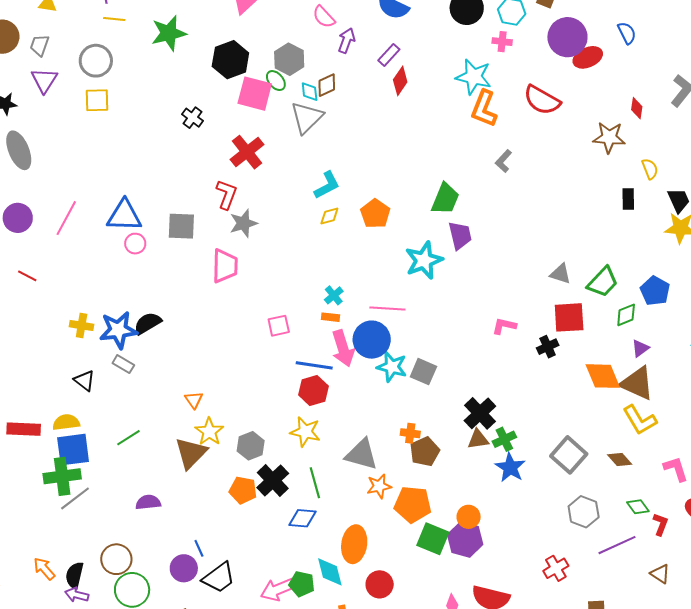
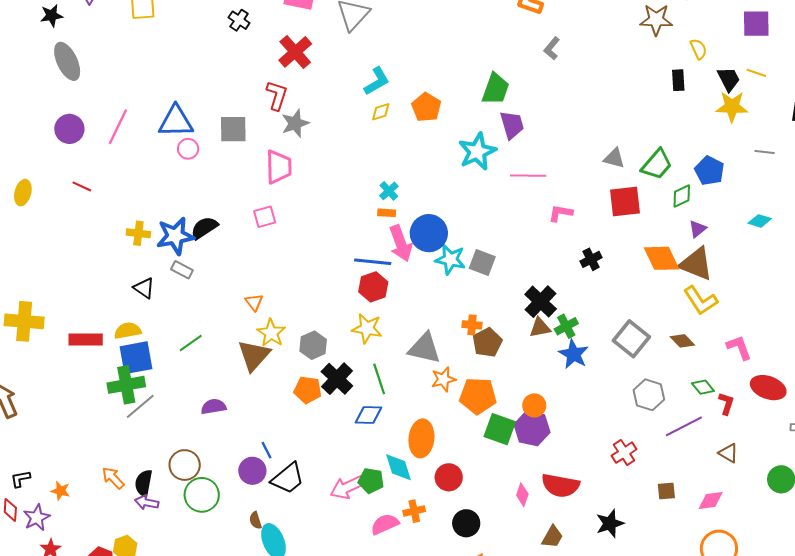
pink line: (387, 309) -> (528, 176), moved
pink square: (279, 326) -> (265, 217), moved
black cross: (548, 347) -> (591, 259), moved

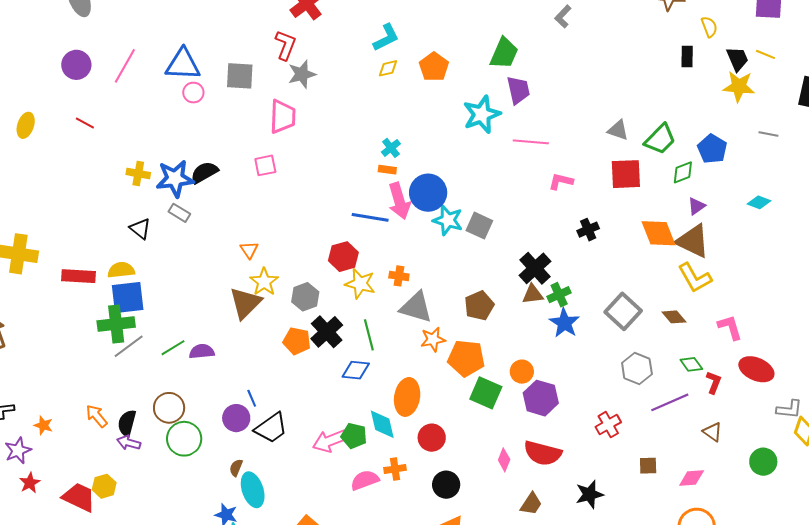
red hexagon: (373, 287) -> (343, 257), moved
orange cross: (472, 325) -> (399, 276), moved
green line: (191, 343) -> (173, 348), moved
purple hexagon: (532, 428) -> (541, 398), moved
brown semicircle: (255, 520) -> (236, 468), turned 36

